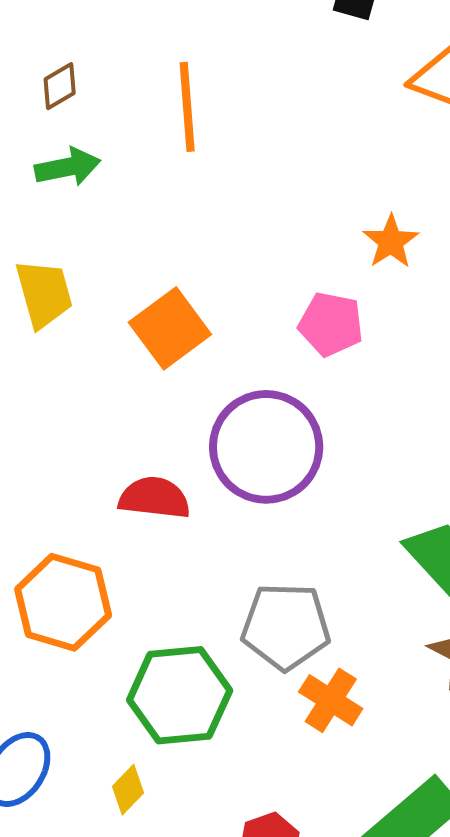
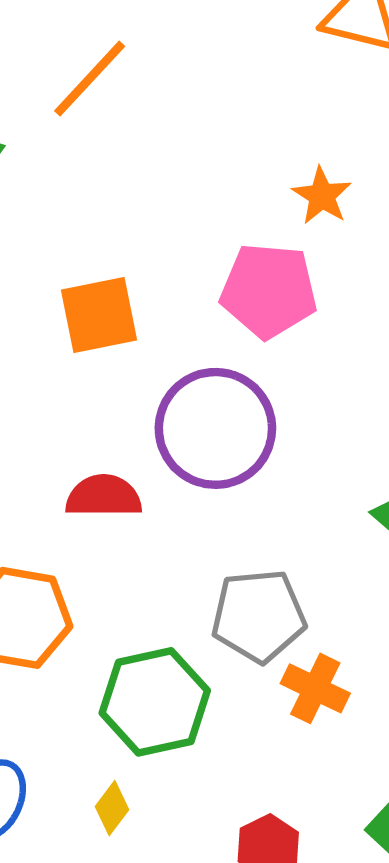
orange line: (187, 107) -> (90, 79), turned 54
pink pentagon: (331, 324) -> (269, 291), size x1.4
orange square: (170, 328) -> (99, 315), turned 32

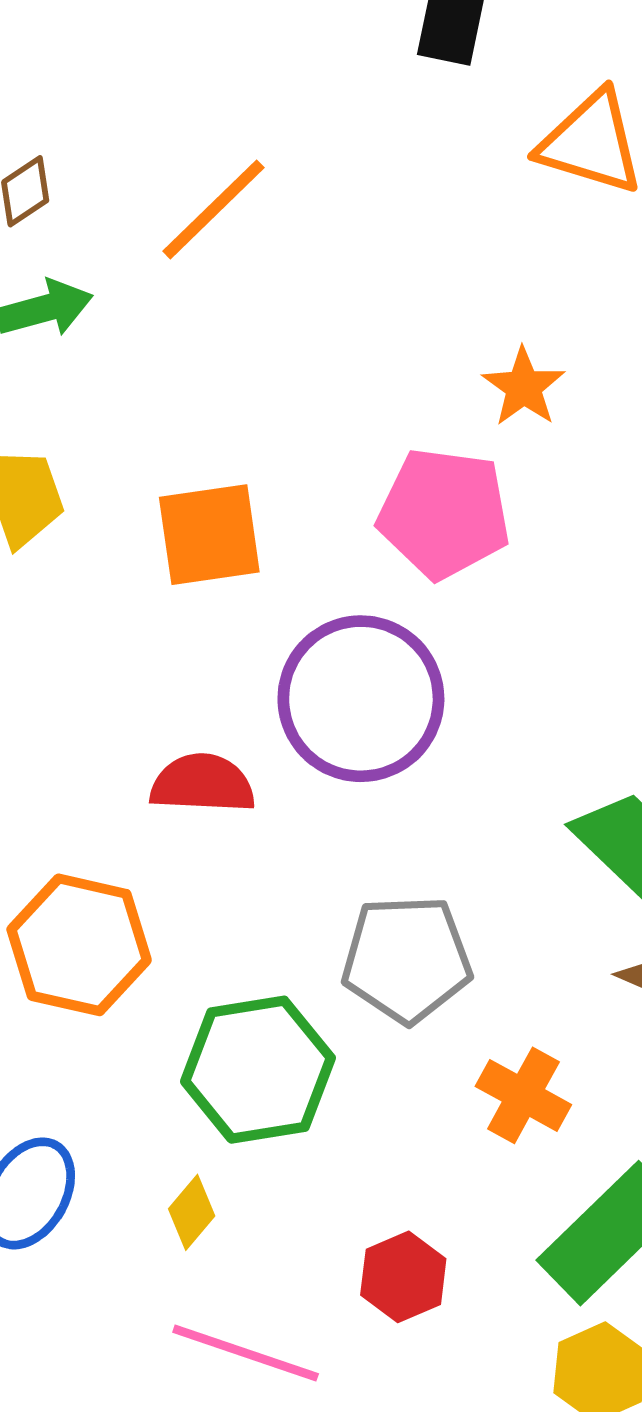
orange cross: (315, 688) -> (523, 1095), moved

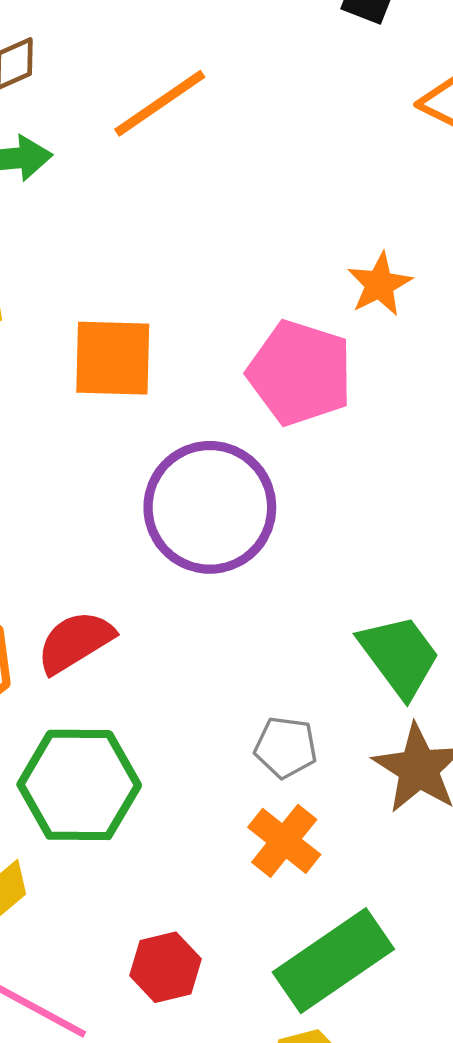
red semicircle: (203, 784) -> (75, 642), moved, turned -44
gray pentagon: (407, 959) -> (286, 747), moved, size x0.6

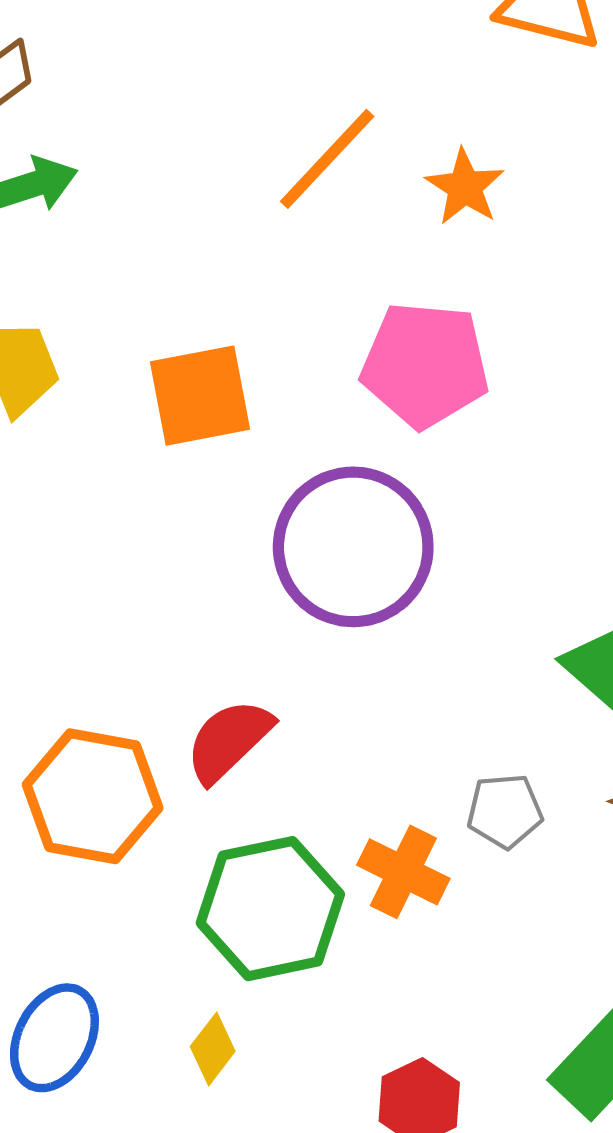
orange line: (160, 103) -> (327, 159), moved
orange star: (380, 284) -> (465, 187), moved
orange cross: (284, 841) -> (403, 872), moved

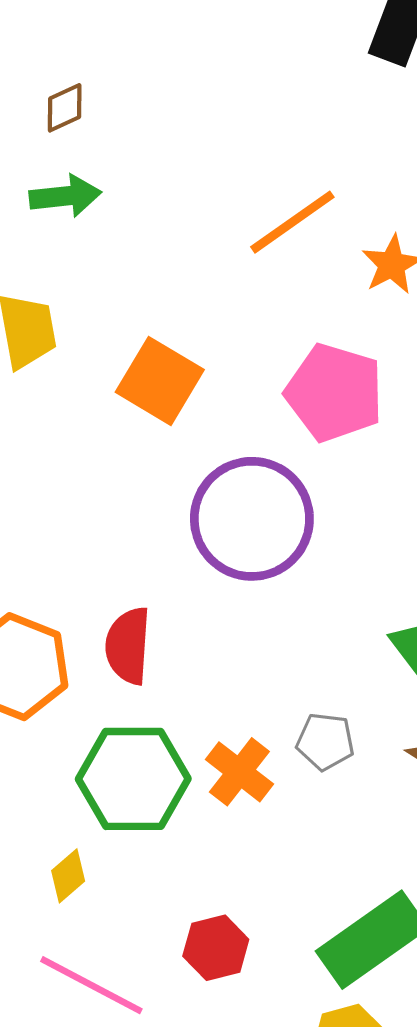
orange square: (200, 396) -> (160, 381), turned 30
red semicircle: (229, 741) -> (128, 646), turned -54

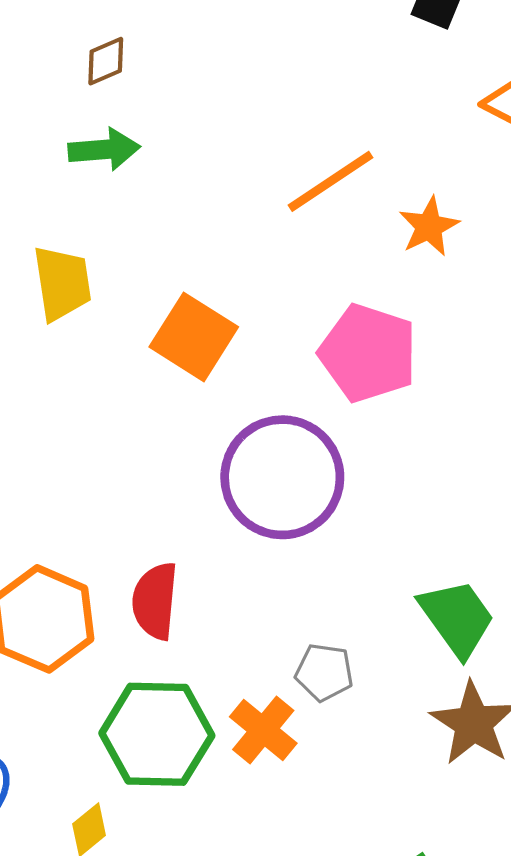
gray pentagon: (325, 742) -> (324, 672), moved

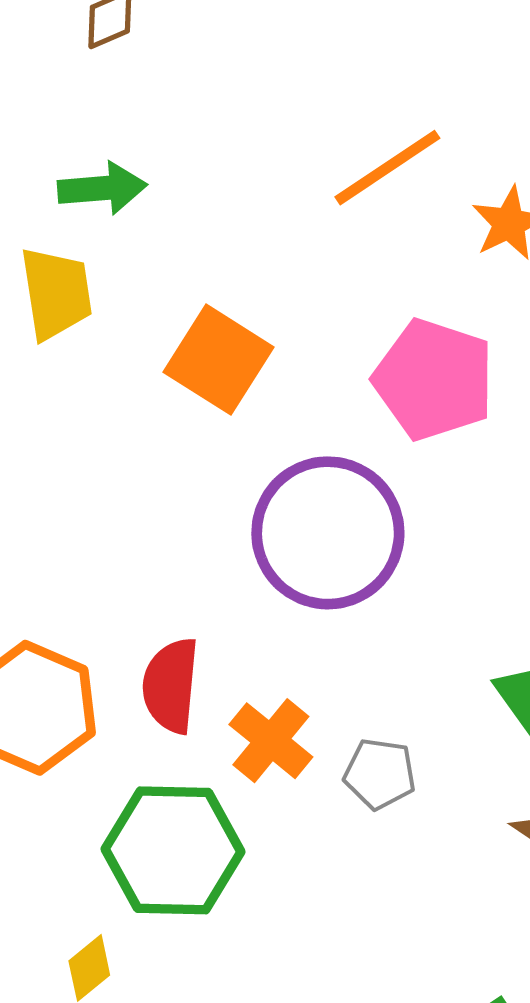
green arrow: (104, 149) -> (102, 188), moved
orange cross: (263, 730) -> (271, 741), moved

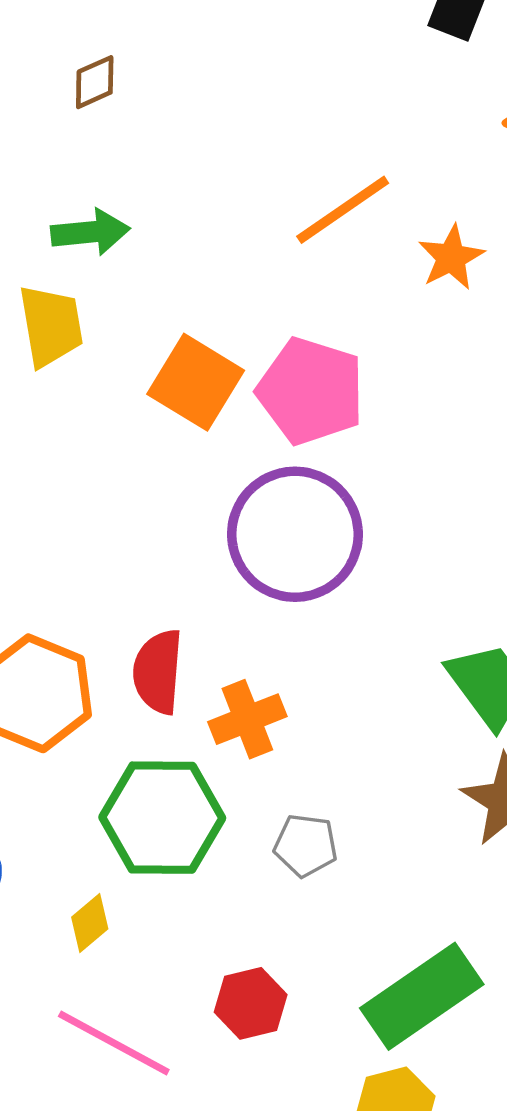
pink pentagon: (434, 380) -> (311, 391), moved
orange cross: (271, 741) -> (247, 719), turned 30
gray pentagon: (380, 774) -> (306, 845), moved

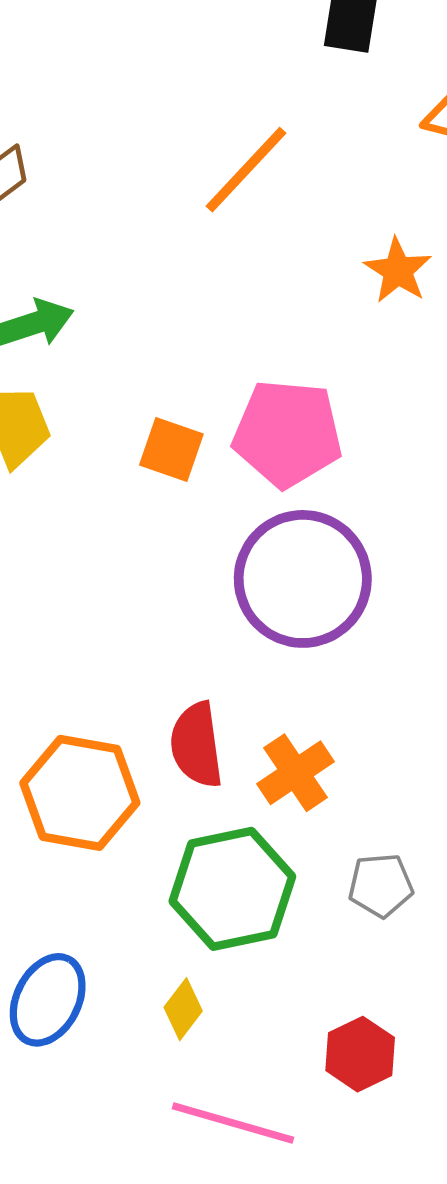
orange line: (343, 210) -> (246, 170), moved
orange square: (196, 382) -> (171, 450), size x0.7

